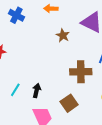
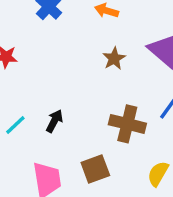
black arrow: (37, 91) -> (54, 121), moved

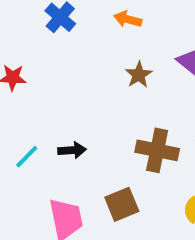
black arrow: (54, 121) -> (72, 150), turned 60

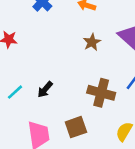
black arrow: (72, 150) -> (45, 90), turned 132

